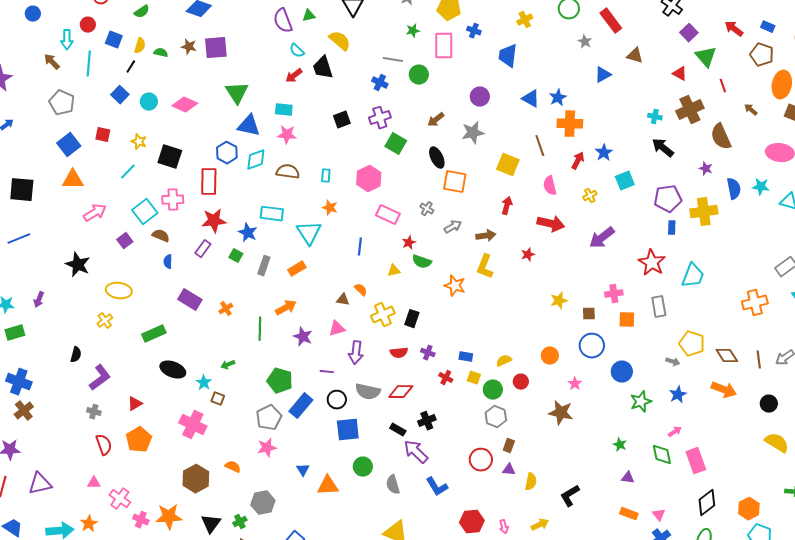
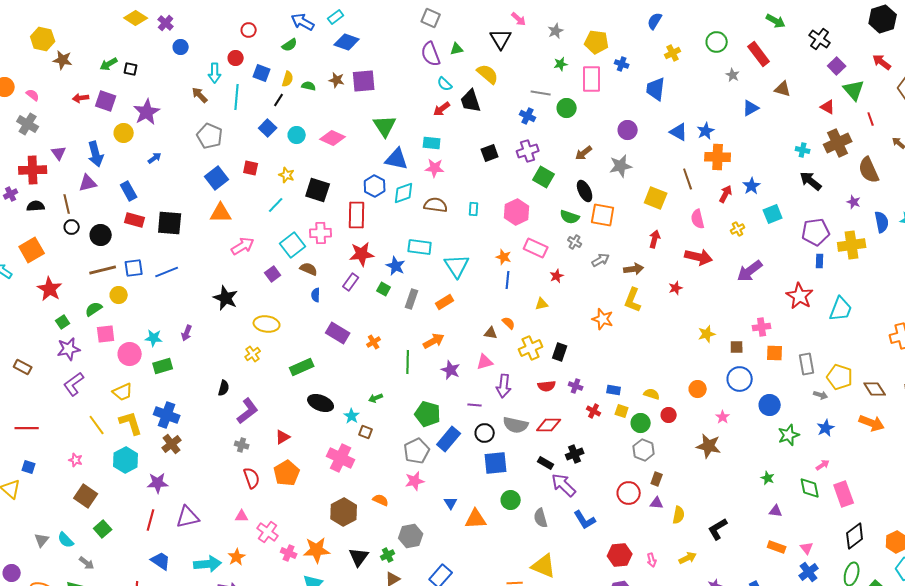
orange star: (330, 208) -> (504, 257), moved
green semicircle: (422, 262) -> (570, 217), moved
gray rectangle: (659, 307) -> (807, 364), moved
yellow semicircle: (504, 361) -> (652, 394), turned 42

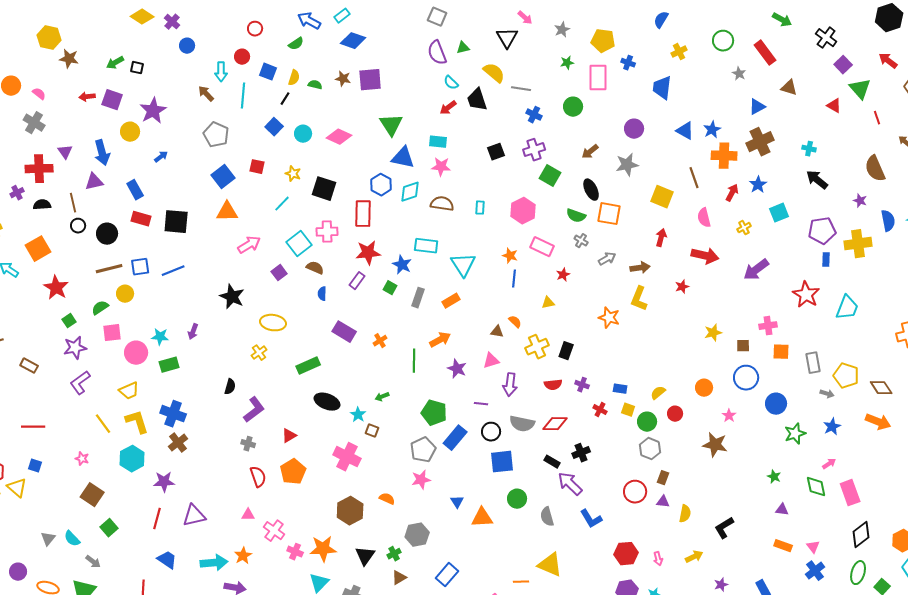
gray line: (541, 93) -> (521, 89), moved
brown cross: (838, 143) -> (760, 142), moved
yellow semicircle: (652, 394) -> (658, 393), turned -56

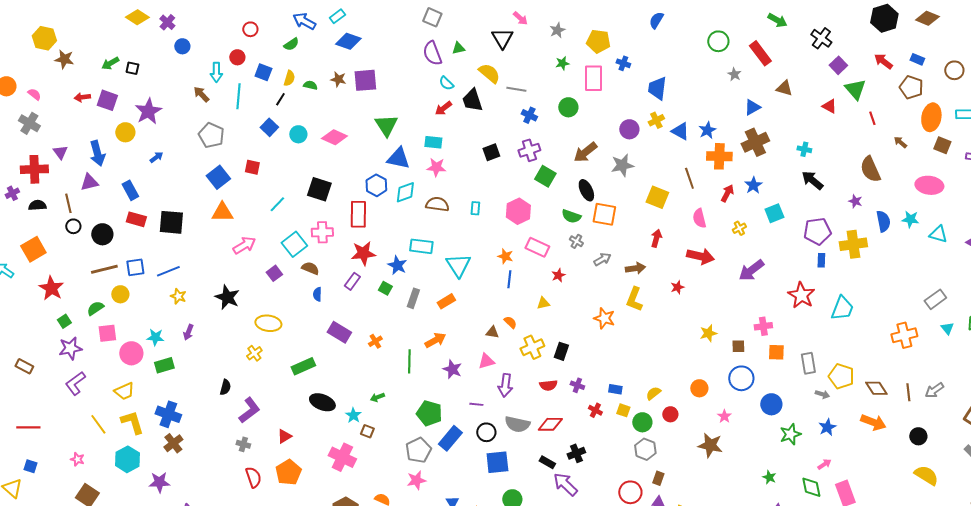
yellow cross: (679, 52) -> (656, 120), moved
brown arrow: (590, 152) -> (585, 152), size x1.4
yellow star: (293, 174) -> (178, 296), moved

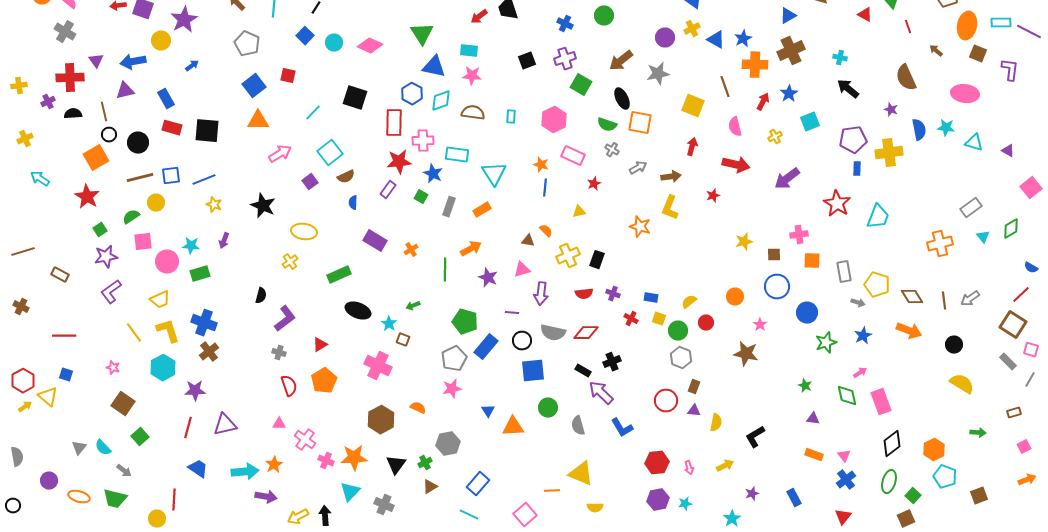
blue arrow: (97, 153) -> (133, 62), turned 95
pink cross: (322, 232) -> (423, 141), moved
orange square: (33, 249) -> (96, 158), moved
brown semicircle: (310, 268) -> (346, 177), turned 132

